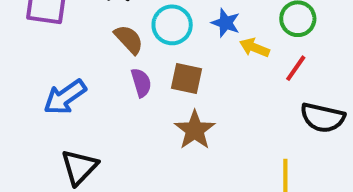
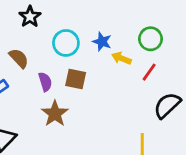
brown semicircle: (129, 39) -> (19, 58), moved
black semicircle: (323, 118) -> (167, 105), turned 124
brown star: (195, 130) -> (55, 114), moved

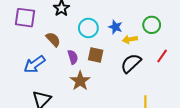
yellow arrow: (121, 58) -> (130, 39), turned -32
red line: (149, 72) -> (162, 56), moved
black semicircle: (167, 105) -> (131, 63), moved

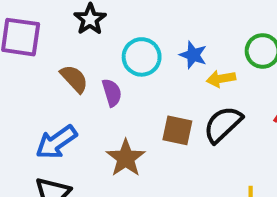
brown square: (96, 55) -> (177, 130), moved
purple semicircle: (73, 57) -> (112, 93), moved
blue arrow: (34, 64) -> (56, 142), moved

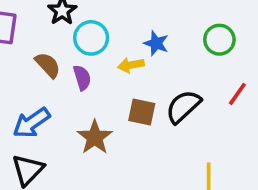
cyan circle: (142, 57) -> (91, 38), moved
yellow arrow: (221, 79) -> (131, 65), moved

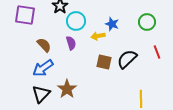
brown semicircle: (48, 65) -> (44, 45), moved
red line: (237, 94) -> (157, 52), turned -56
brown star: (95, 137) -> (67, 89), moved

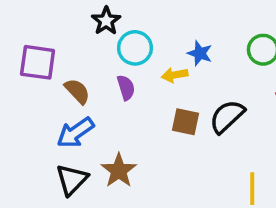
purple square: (25, 15) -> (38, 62), moved

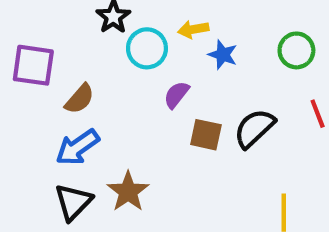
yellow arrow: (175, 75) -> (193, 29), moved
purple semicircle: (126, 88) -> (176, 95), moved, turned -125
brown semicircle: (77, 91) -> (80, 99), turned 84

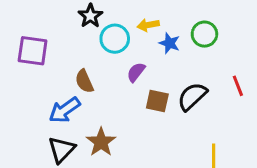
green circle: (296, 50) -> (204, 34), moved
brown semicircle: (80, 99) -> (84, 81), moved, turned 115

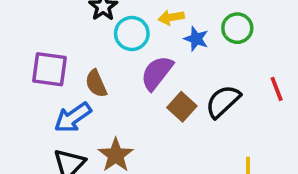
purple square: (33, 51) -> (50, 69), moved
purple semicircle: (136, 72) -> (157, 73), size x1.5
brown square: (157, 101) -> (182, 107), turned 30

